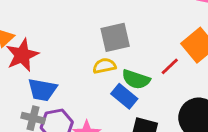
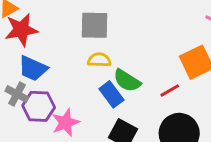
gray square: (115, 37) -> (94, 25), moved
red line: (170, 66) -> (170, 90), moved

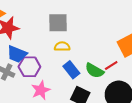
green semicircle: (127, 81) -> (94, 71), moved
purple hexagon: (39, 106) -> (29, 67), moved

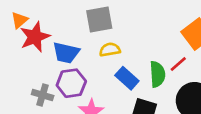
blue trapezoid: (17, 54) -> (66, 53), moved
green semicircle: (94, 71) -> (157, 74), turned -114

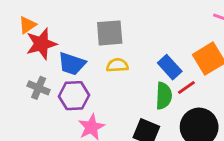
blue rectangle: (127, 78) -> (170, 67), moved
gray cross: (43, 95) -> (39, 88), moved

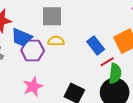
purple hexagon: (74, 96) -> (33, 51), moved
green semicircle: (164, 96) -> (115, 73), moved

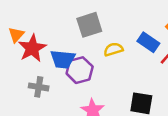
yellow semicircle: (56, 41) -> (113, 49), moved

